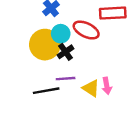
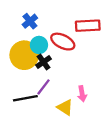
purple line: (66, 79) -> (44, 87), turned -48
yellow triangle: (91, 88) -> (65, 107), moved

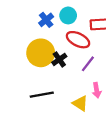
cyan circle: (39, 45) -> (68, 15), moved
purple line: (44, 87) -> (88, 64), moved

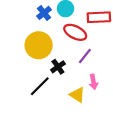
black cross: (59, 59) -> (58, 67), moved
black line: (42, 95) -> (40, 86), turned -35

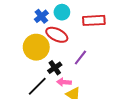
red ellipse: (75, 32) -> (57, 35), moved
pink arrow: (93, 82) -> (64, 82), moved, turned 104

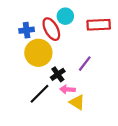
blue cross: (41, 16) -> (27, 30), moved, turned 32
red ellipse: (57, 35) -> (51, 29), moved, turned 35

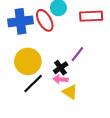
blue cross: (27, 30) -> (21, 21), size x1.6
yellow circle: (38, 53) -> (28, 61), moved
black cross: (58, 74) -> (61, 68), moved

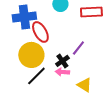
red ellipse: (45, 20) -> (40, 32), moved
yellow triangle: (70, 92) -> (84, 85), moved

